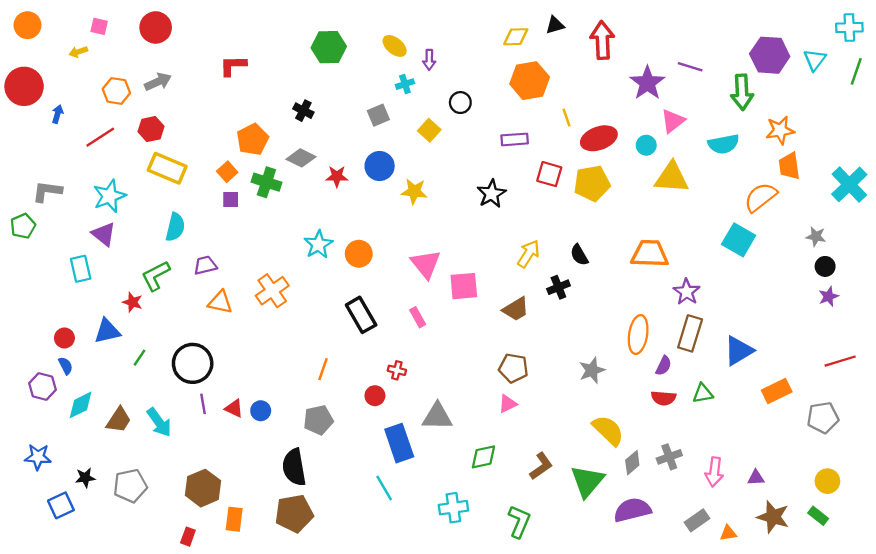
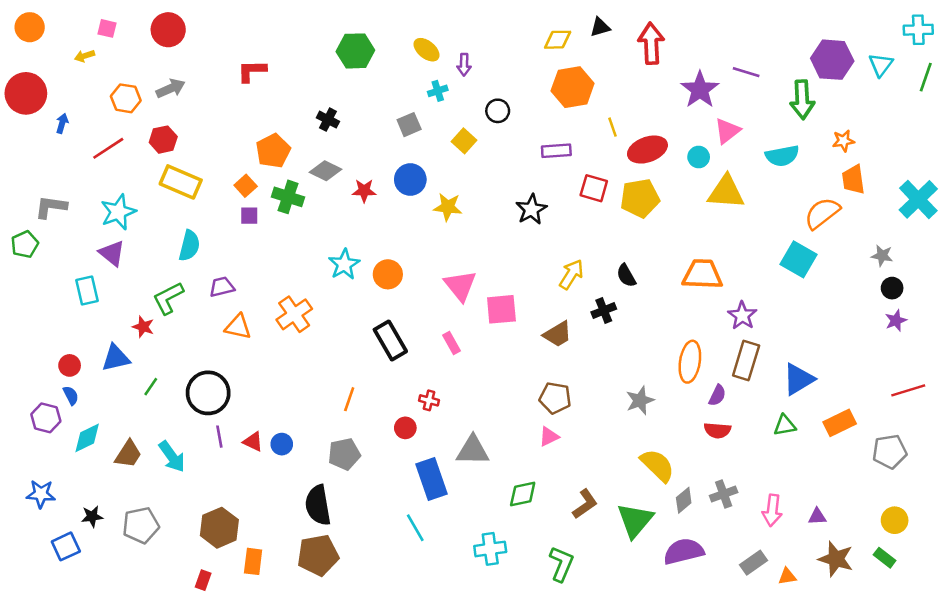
orange star: (780, 130) -> (843, 141), size x0.7
green triangle: (703, 393) -> (785, 425), moved

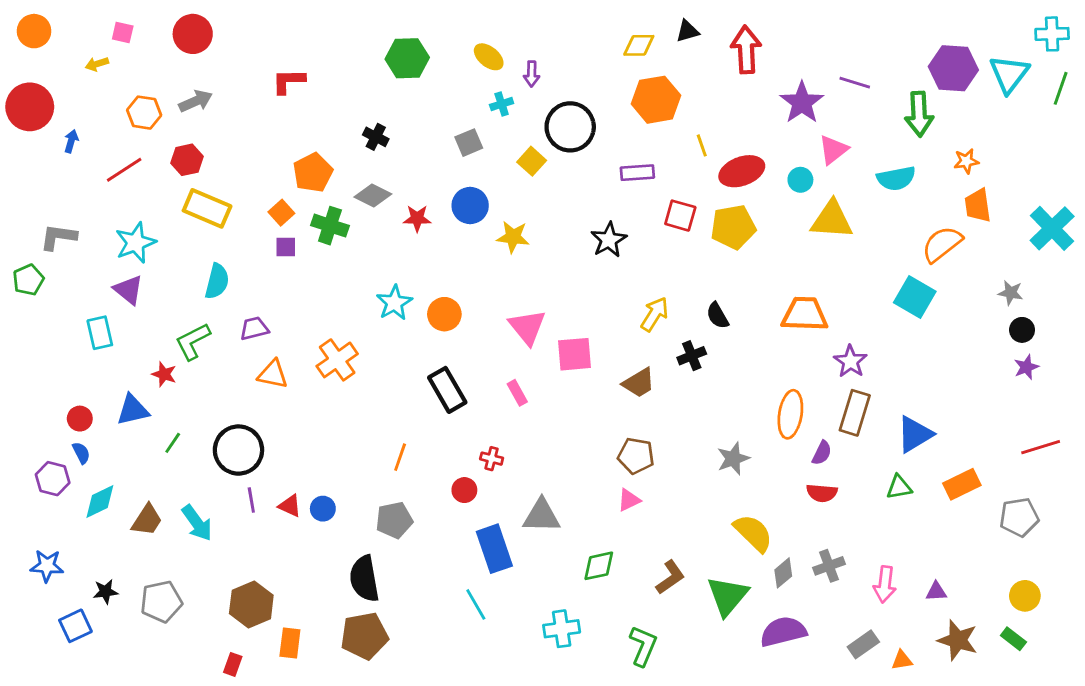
cyan triangle: (881, 65) -> (1009, 74), size x1.4
black circle: (498, 111) -> (570, 127), size x1.8

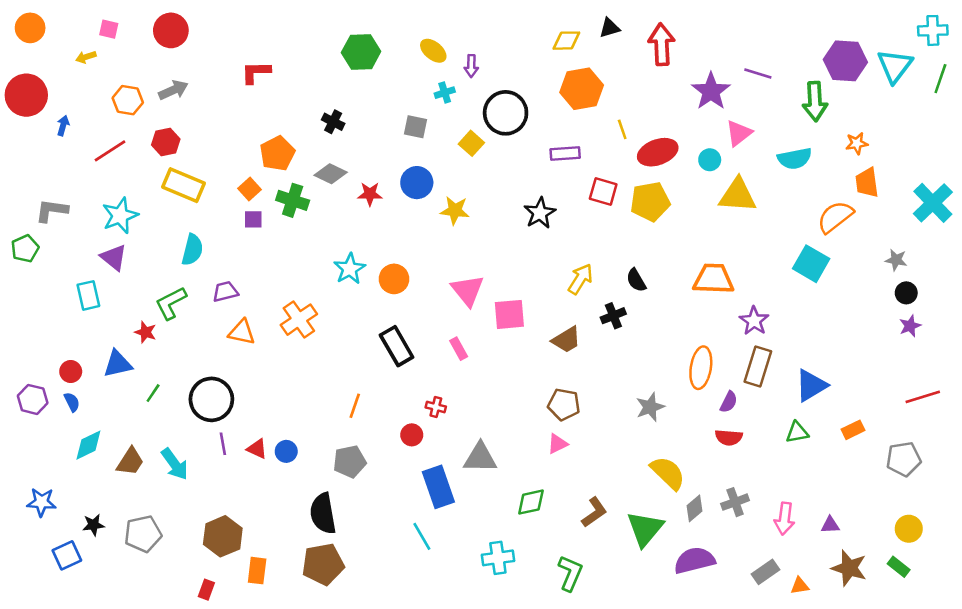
gray square: (469, 143) -> (416, 127), turned 35
purple hexagon: (53, 479) -> (33, 399), moved
orange rectangle: (962, 484) -> (853, 430), size x0.7

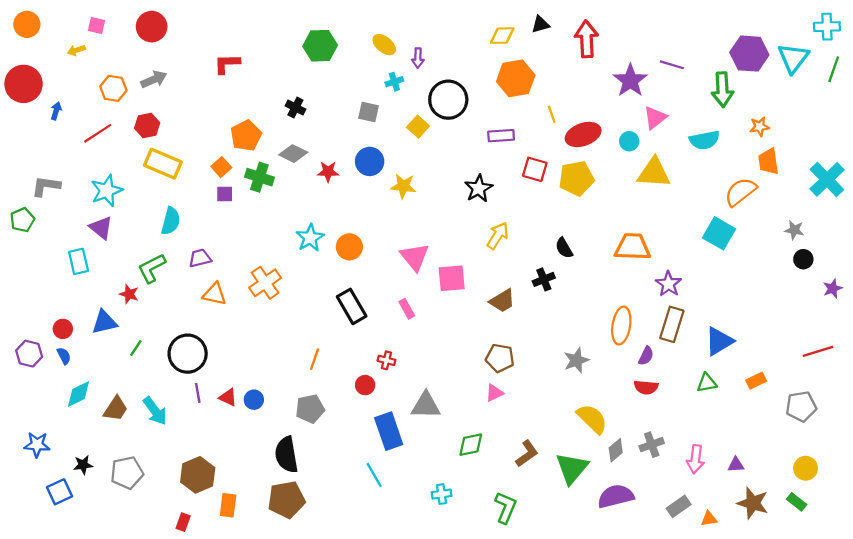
yellow arrow: (580, 279) -> (498, 236), moved
purple star: (910, 326) -> (833, 288), moved
cyan cross: (498, 558) -> (442, 494), size x0.7

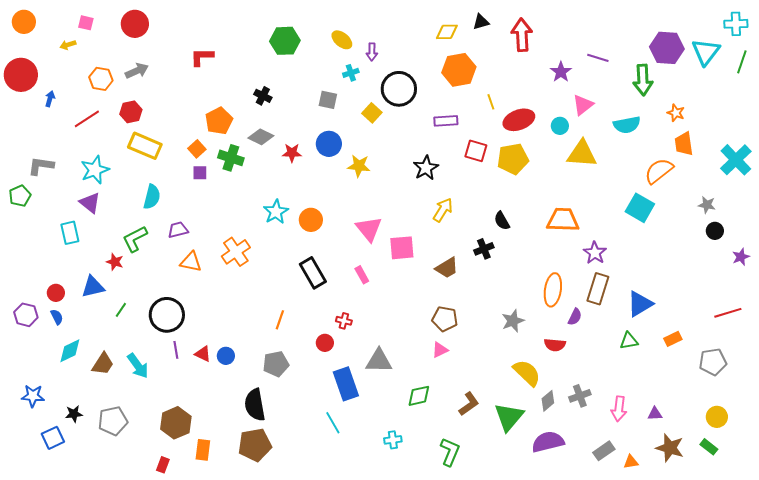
purple star: (630, 81) -> (561, 72), size x0.7
orange star: (760, 127) -> (676, 113), turned 30
red semicircle: (646, 387) -> (555, 345), moved

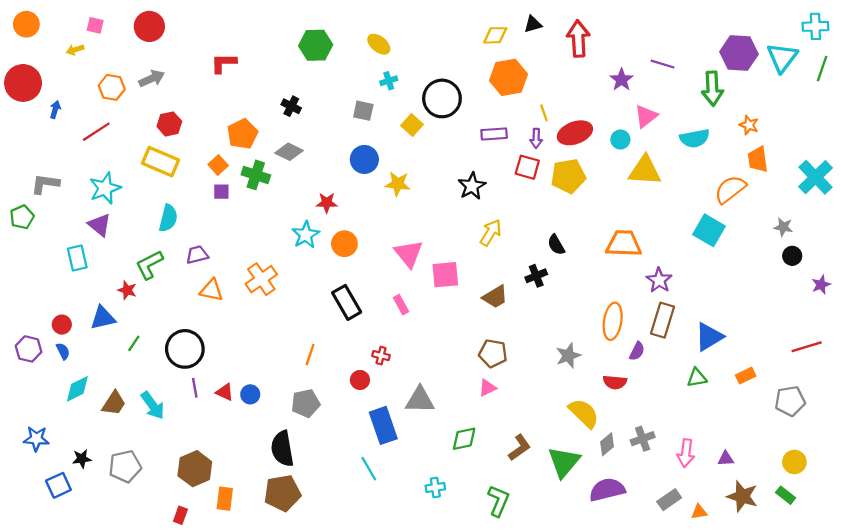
purple arrow: (372, 52) -> (536, 138), moved
red hexagon: (131, 112) -> (169, 124), moved
red star: (292, 153) -> (327, 203), moved

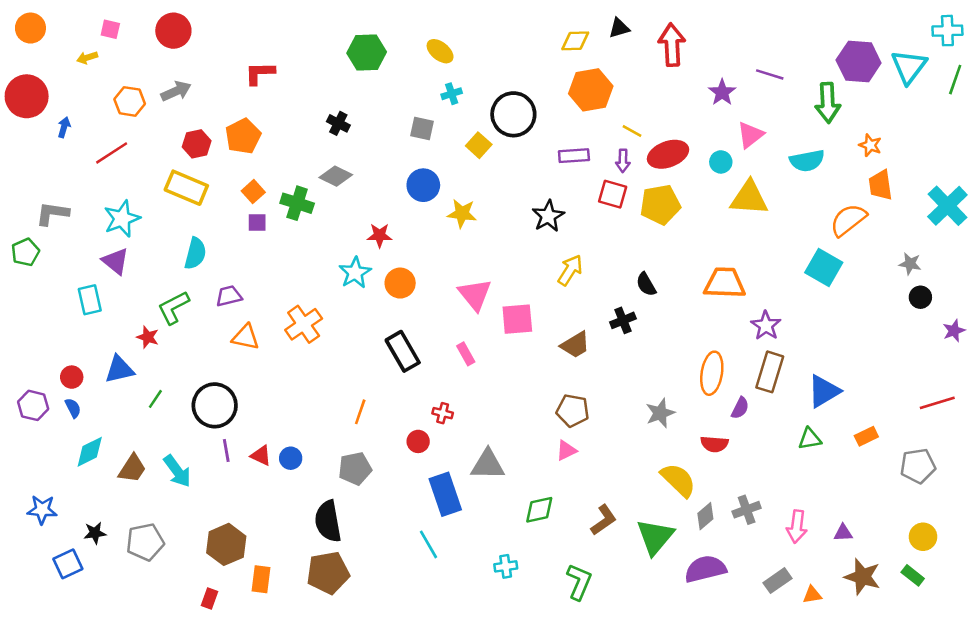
yellow line: (544, 113) -> (632, 131), turned -42
orange pentagon: (242, 134) -> (243, 136), moved

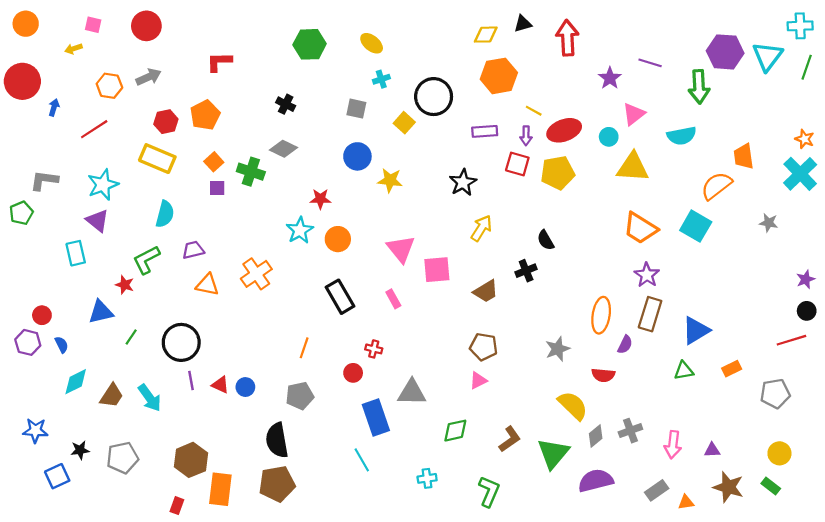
orange star: (870, 145) -> (805, 139), moved
orange trapezoid: (725, 283) -> (640, 228), moved, turned -150
black circle: (920, 297) -> (807, 311), moved
red circle: (72, 377) -> (42, 315), moved
orange rectangle: (261, 579) -> (220, 489), size x1.4

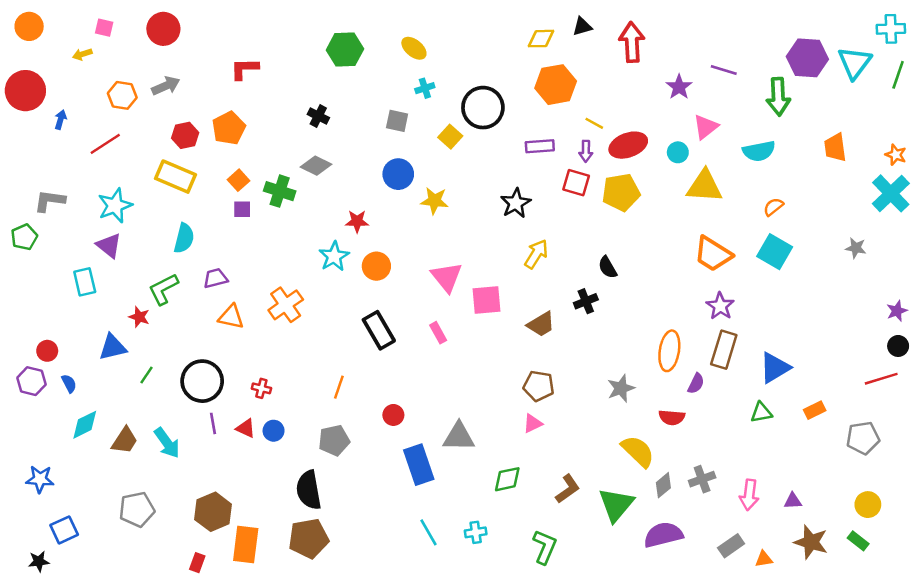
orange trapezoid: (744, 156) -> (835, 147), moved
orange semicircle: (716, 186) -> (773, 207), moved, size x0.6
red cross: (374, 349) -> (261, 388), moved
black star: (80, 450) -> (39, 561), moved
cyan line: (362, 460) -> (428, 532), moved

